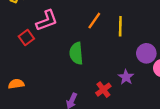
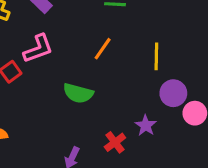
yellow line: (120, 26) -> (156, 56), moved
green semicircle: (76, 53) -> (78, 93), turned -70

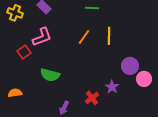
yellow line: (156, 56) -> (109, 36), moved
green semicircle: (78, 93) -> (50, 75), moved

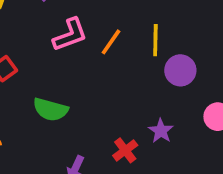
pink L-shape: (42, 37) -> (70, 35), moved
purple circle: (130, 66) -> (180, 70), moved

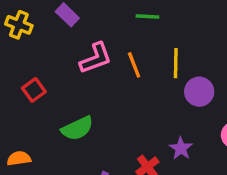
orange line: (111, 42) -> (134, 65), turned -56
green semicircle: (51, 110) -> (77, 128), turned -40

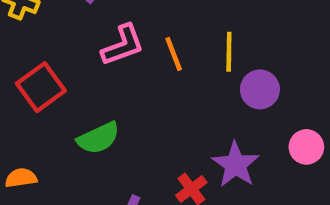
red square: (34, 90) -> (41, 87), size x1.5
purple star: (181, 148) -> (236, 165), size x1.5

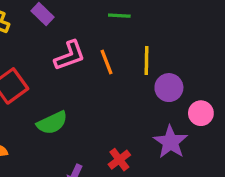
pink circle: (306, 147) -> (201, 113), moved
purple star: (236, 165) -> (170, 142), moved

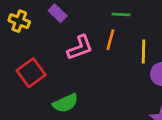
orange line: (106, 62) -> (110, 40), moved, turned 36

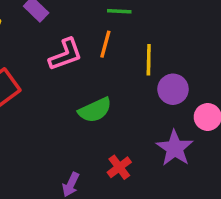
green semicircle: (65, 103) -> (95, 110), moved

